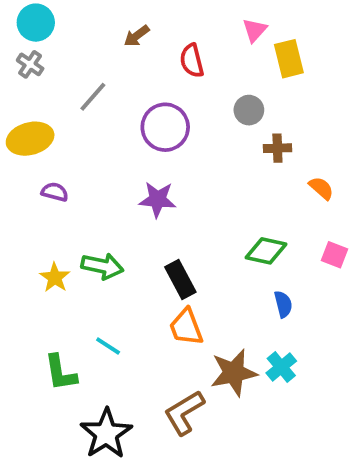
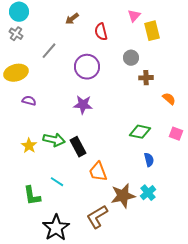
black rectangle: (180, 279) -> (78, 147), moved

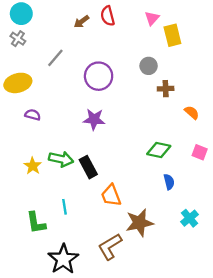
red semicircle: (101, 32) -> (108, 16), moved
cyan line: (57, 182) -> (64, 207), turned 48
cyan cross: (148, 193) -> (189, 218), moved

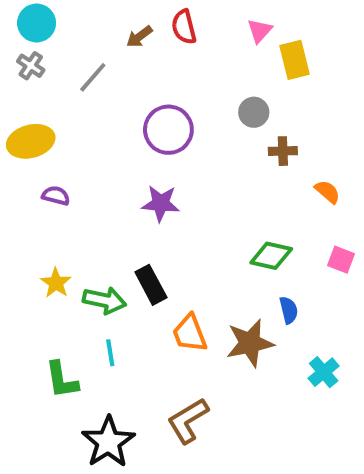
gray line: (55, 58) -> (93, 77), moved
green arrow: (61, 159) -> (104, 300), moved
brown star: (139, 223) -> (250, 343), moved

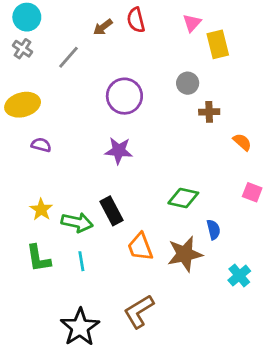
green diamond: (271, 256) -> (183, 198), moved
green L-shape: (62, 380) -> (38, 258), moved

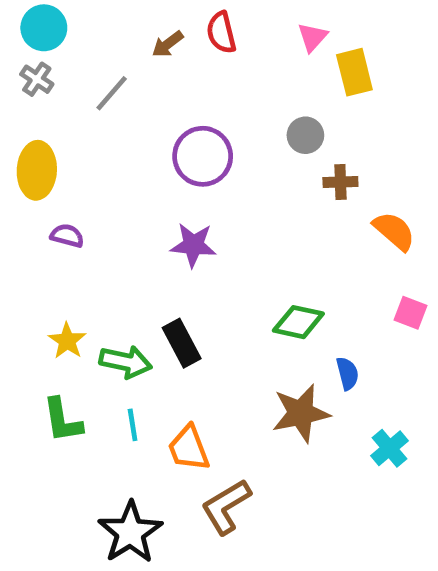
yellow ellipse: (23, 105) -> (37, 170), turned -72
orange semicircle: (242, 142) -> (394, 231), size x1.4
orange trapezoid: (140, 247) -> (189, 448), moved

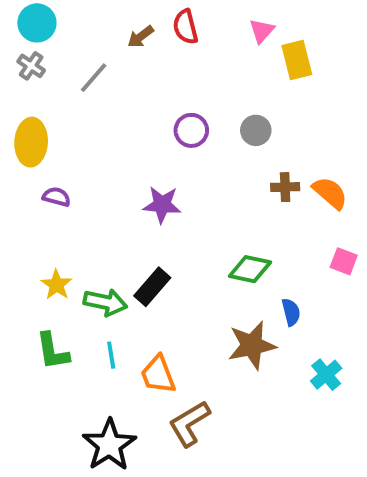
gray circle: (305, 135) -> (256, 130), moved
purple circle: (203, 156) -> (191, 130), moved, size x0.7
brown cross: (340, 182) -> (285, 187), moved
black rectangle: (182, 343) -> (152, 287), turned 69

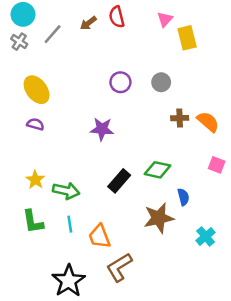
gray line: (94, 78) -> (53, 34), moved
yellow ellipse: (31, 142) -> (37, 90), moved, turned -40
black rectangle: (152, 287) -> (119, 181), moved

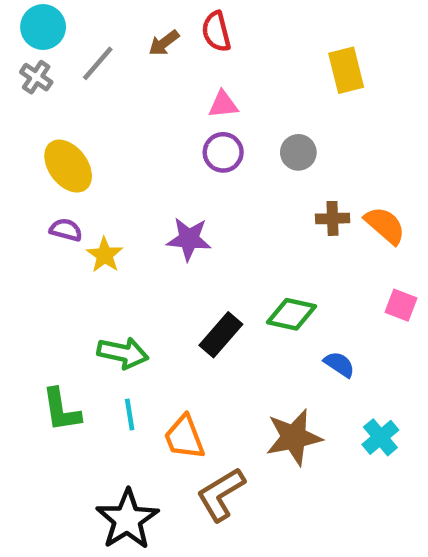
pink triangle: (165, 19) -> (223, 105), moved, turned 42
yellow star: (35, 180) -> (105, 255), moved
blue semicircle: (183, 197) -> (339, 364), turned -42
brown star: (159, 218) -> (294, 437), moved

